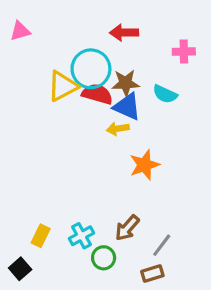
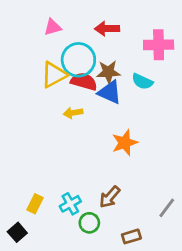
pink triangle: (20, 31) -> (53, 27), moved
pink cross: (184, 52) -> (159, 45), size x1.5
yellow arrow: (118, 129) -> (73, 113), moved
gray line: (162, 245) -> (167, 208), moved

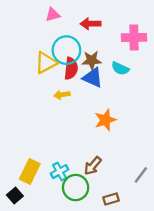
pink triangle: (53, 27) -> (53, 15), moved
red semicircle: (84, 82) -> (71, 68), turned 80
yellow rectangle: (35, 204) -> (30, 171), size x1.5
green circle: (89, 223) -> (76, 188), size x1.5

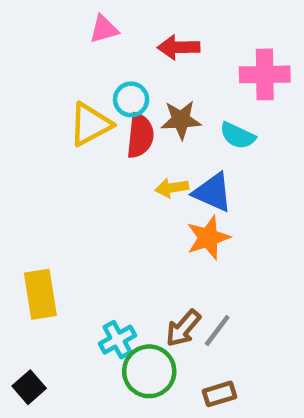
cyan circle: (66, 50) -> (131, 99), size x0.6
blue triangle: (93, 78) -> (213, 192), moved
yellow arrow: (62, 95) -> (172, 188), moved
yellow rectangle: (30, 171) -> (40, 294), moved, turned -35
gray line: (141, 175) -> (217, 331), moved

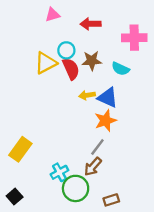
red semicircle: (140, 136) -> (71, 69), turned -30
yellow rectangle: (40, 294) -> (20, 149), turned 45
gray line: (217, 331) -> (97, 147), moved

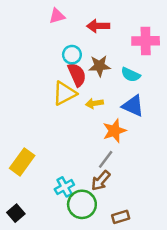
yellow triangle: (46, 63) -> (64, 93), moved
blue triangle: (108, 98) -> (133, 106), moved

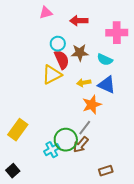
yellow arrow: (94, 103) -> (84, 83), moved
green circle: (82, 204) -> (66, 140), moved
brown rectangle: (121, 217) -> (106, 171), moved

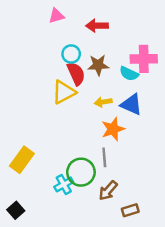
pink cross: (117, 33) -> (144, 59), moved
gray line: (85, 128) -> (104, 157), turned -42
brown arrow: (81, 145) -> (108, 191), moved

